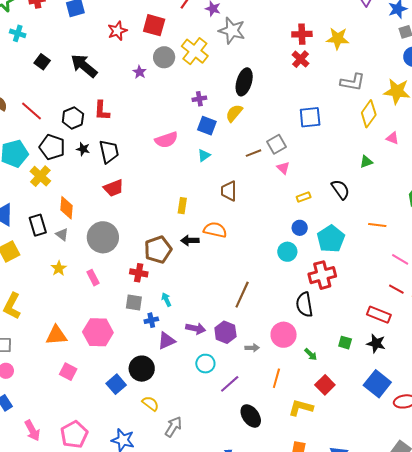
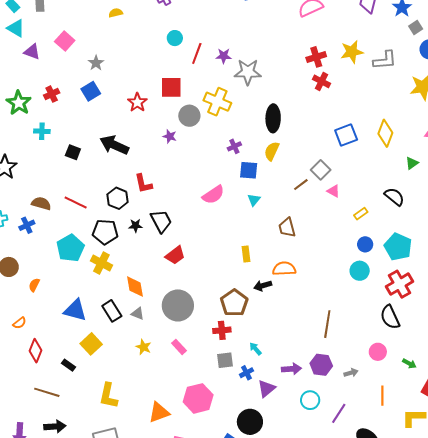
gray L-shape: (353, 82) -> (385, 60), moved
yellow diamond: (369, 114) -> (385, 133), moved
pink circle: (284, 335) -> (378, 352), size x0.7

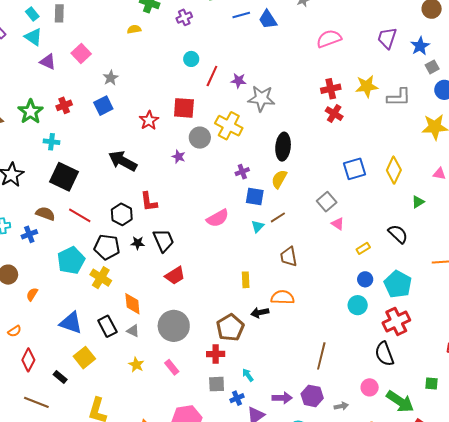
black square: (73, 152) -> (64, 177), moved, size x1.8
brown line: (301, 185) -> (278, 217), moved
green arrow: (409, 364) -> (400, 402), size x2.0

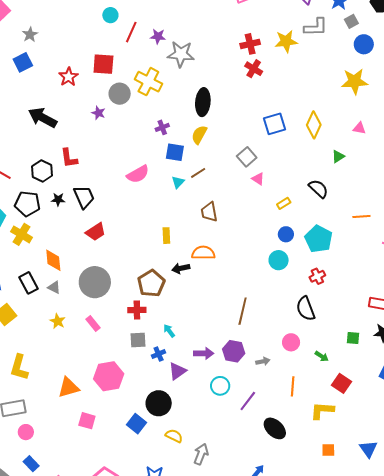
gray L-shape: (399, 97) -> (316, 27), moved
red cross: (396, 322) -> (317, 276), size x0.6
green arrow: (400, 402) -> (322, 356), size x0.5

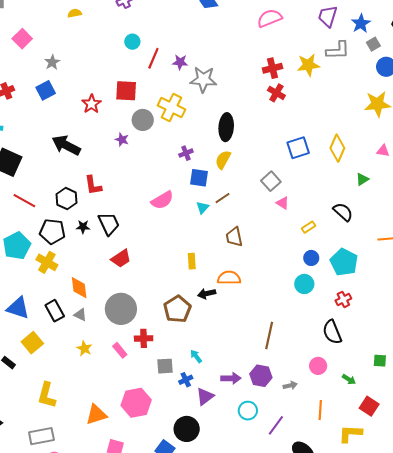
red cross: (137, 310) -> (144, 338), moved

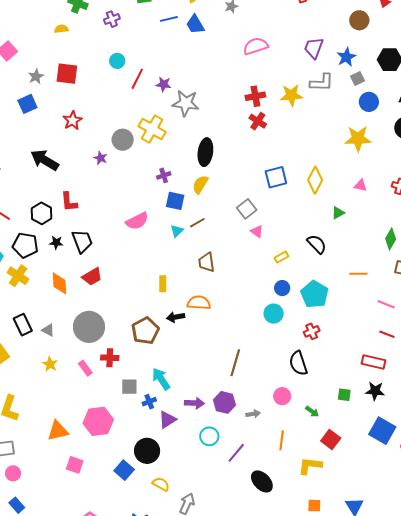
red square: (126, 91) -> (67, 74), moved
orange diamond: (79, 288) -> (60, 283), moved
cyan arrow: (196, 356) -> (161, 379), size x1.6

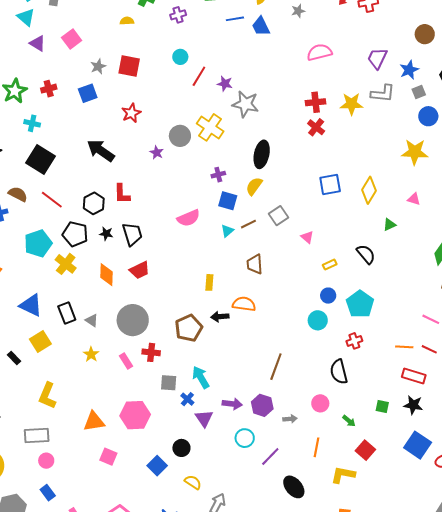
gray square: (247, 209) -> (279, 216), moved
orange line: (358, 274) -> (404, 347), moved
blue cross: (149, 402) -> (187, 399), turned -32
purple triangle: (167, 420) -> (204, 418), turned -36
black circle: (147, 451) -> (181, 448), size x0.7

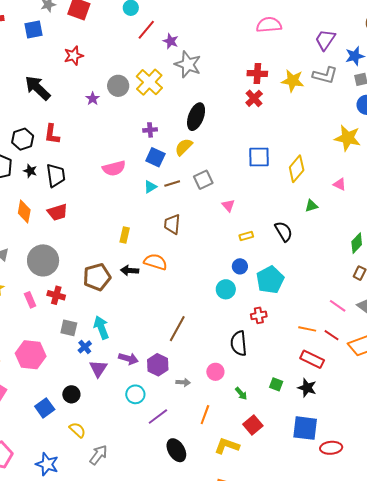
blue square: (418, 445) -> (305, 428), turned -36

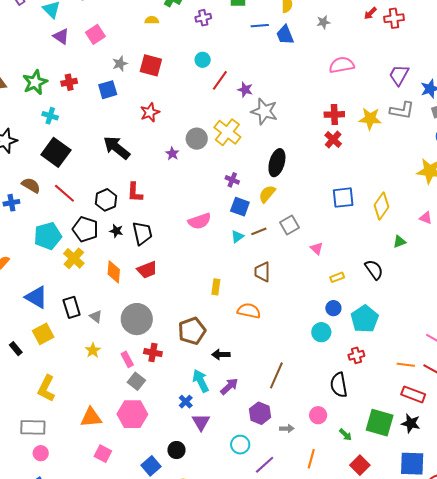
purple cross: (150, 130) -> (232, 180), turned 32
black arrow: (130, 270) -> (221, 355), moved
gray square: (69, 328) -> (136, 381), moved, turned 30
purple arrow: (128, 359) -> (229, 386), moved, turned -54
green square: (276, 384) -> (380, 423), size x2.0

